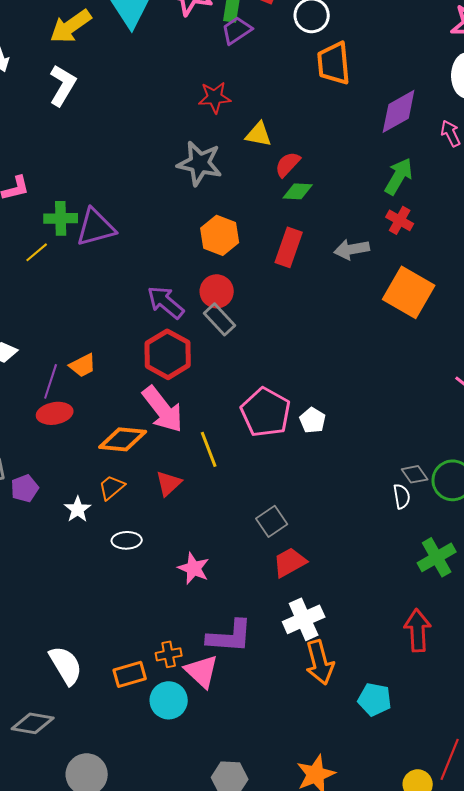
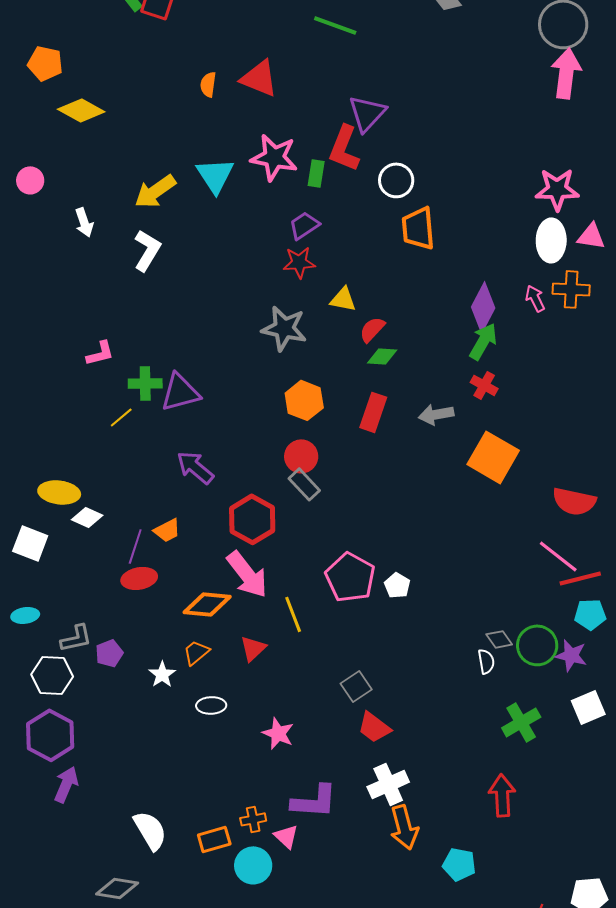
purple trapezoid: (237, 30) -> (304, 225), moved
purple diamond: (399, 111) -> (483, 307), moved, turned -33
purple arrow: (166, 302) -> (195, 467), moved
red trapezoid: (290, 562) -> (374, 727), turned -114
pink triangle: (202, 671) -> (286, 836), size x0.7

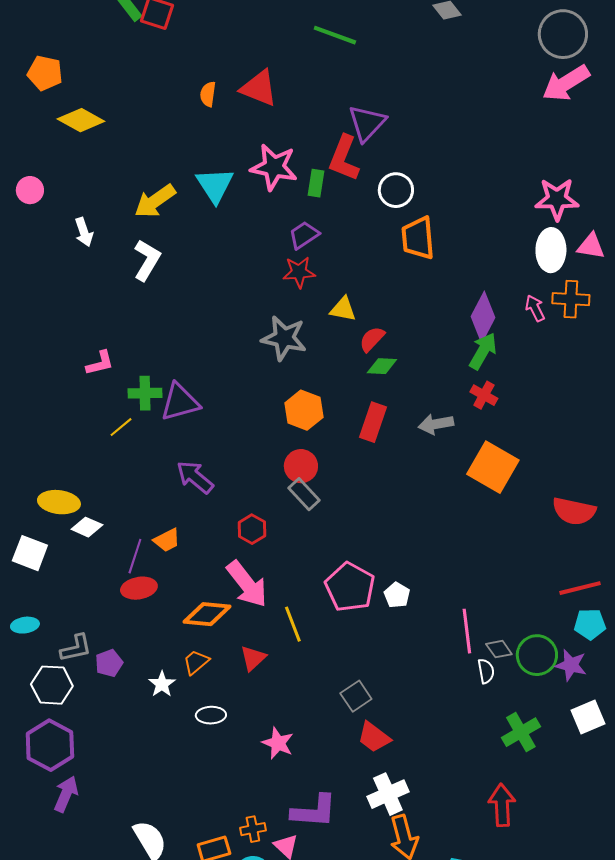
pink arrow: (566, 73) -> (566, 83), turned -129
red hexagon: (252, 519) -> (252, 529), size x0.6
pink line: (558, 556) -> (467, 631), moved, turned 45

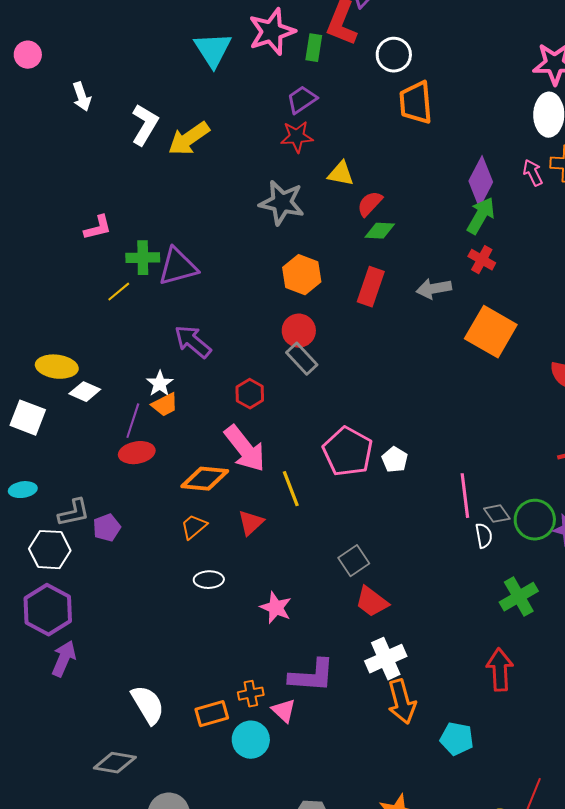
pink star: (274, 167) -> (272, 32), turned -30
yellow arrow: (155, 201) -> (189, 139), moved
white star: (162, 684) -> (160, 384), moved

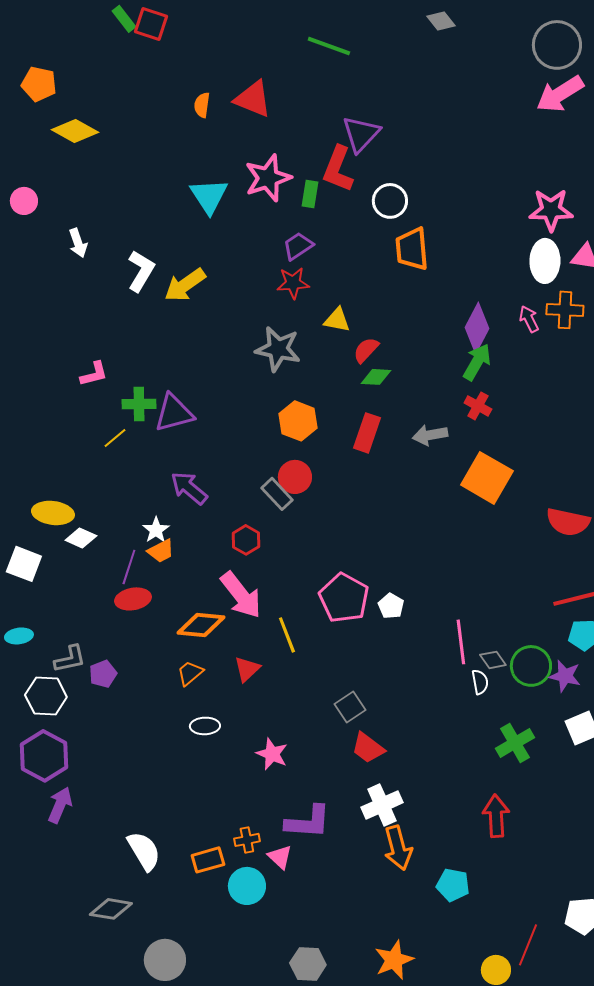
gray rectangle: (302, 359) -> (277, 494), moved

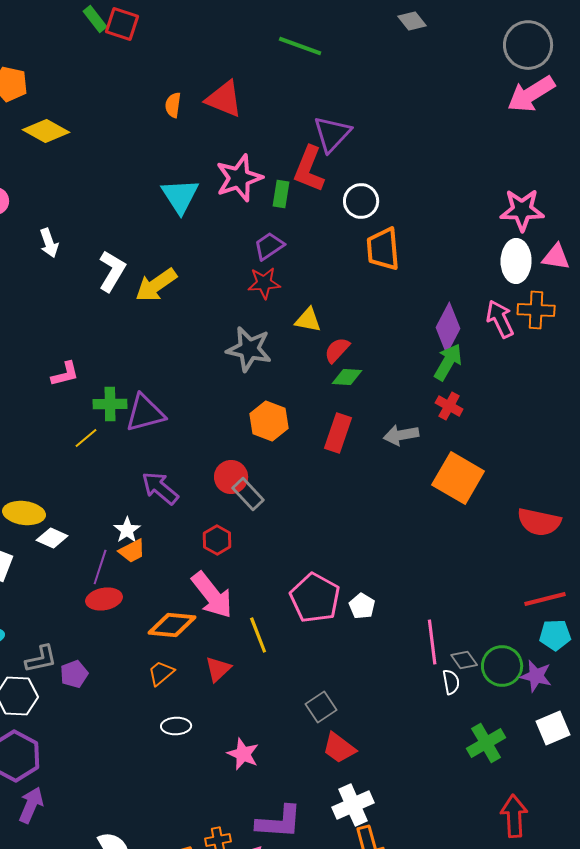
pink arrow: (529, 319) -> (500, 319), size x1.4
red circle: (295, 477) -> (231, 477), moved
red arrow: (496, 816) -> (514, 816), moved

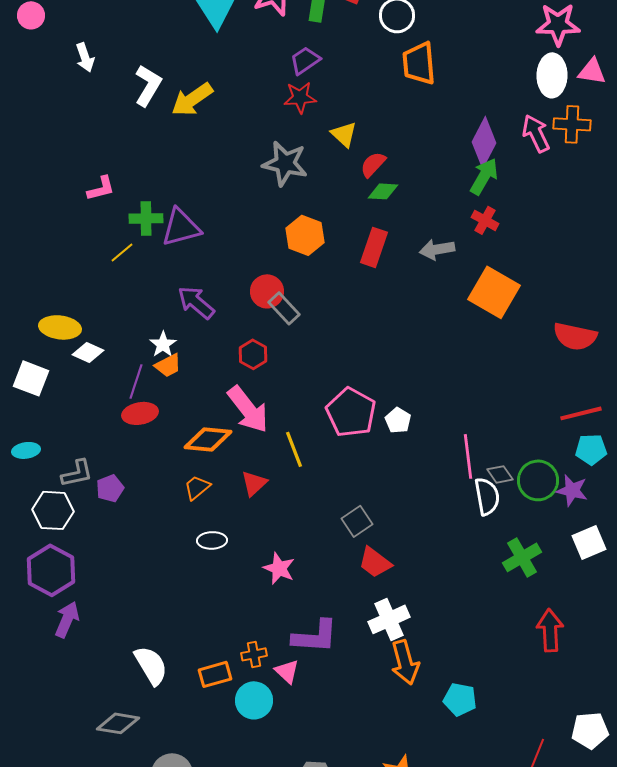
yellow triangle: (308, 320) -> (344, 134), turned 32
white semicircle: (451, 682) -> (487, 496), size x1.5

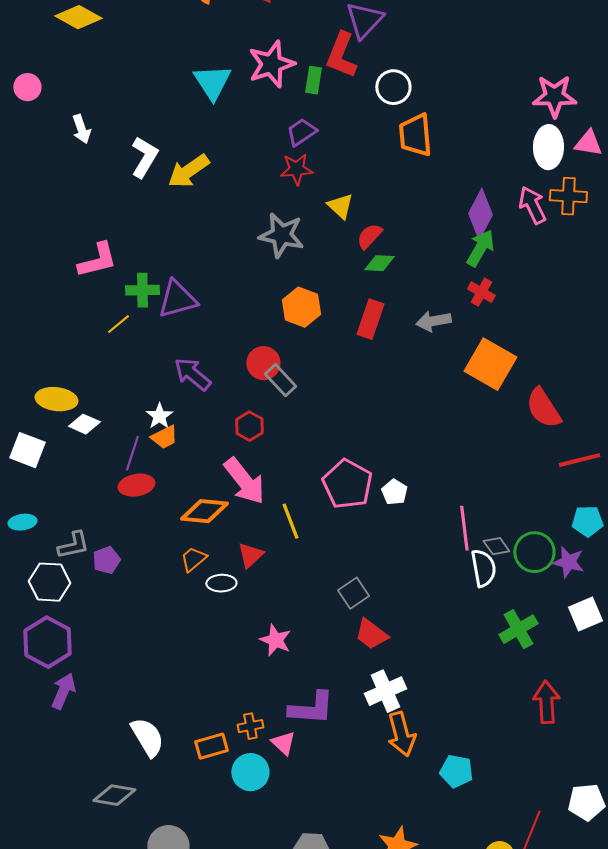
pink L-shape: (101, 188) -> (97, 260), size x1.4
red semicircle: (575, 336) -> (543, 408), moved, turned 45
red line: (581, 413) -> (579, 460), moved
white ellipse: (212, 540) -> (221, 583), moved

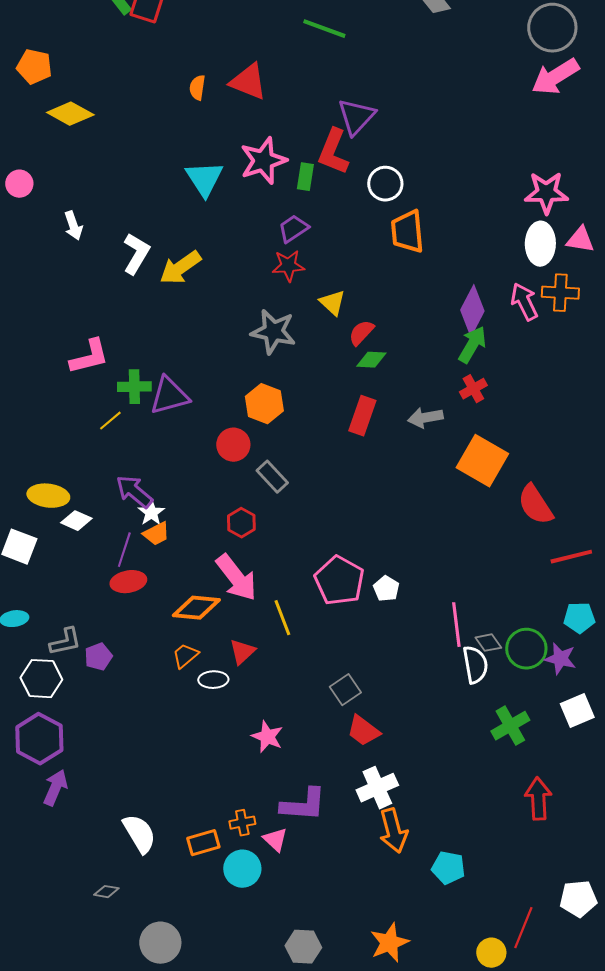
red cross: (481, 292) -> (473, 389), turned 32
orange hexagon: (301, 307) -> (264, 404), moved
red circle: (263, 363) -> (233, 445), moved
purple arrow: (192, 374) -> (134, 492), moved
gray diamond: (114, 795) -> (106, 892), size x0.6

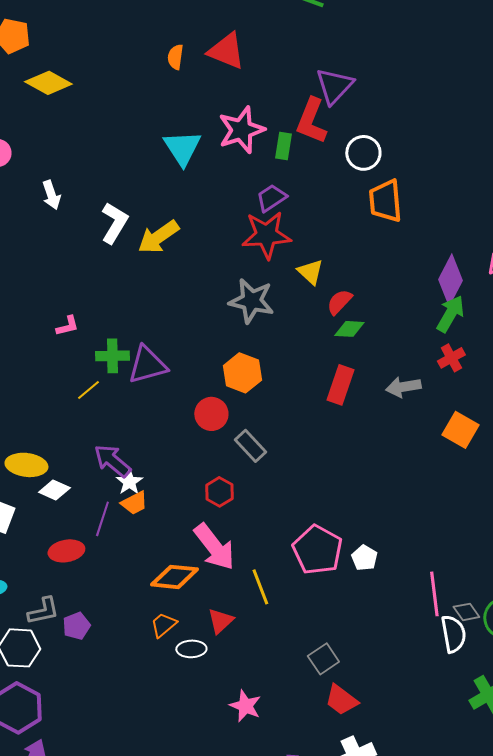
red star: (288, 266) -> (266, 235), size x1.5
pink L-shape: (89, 357) -> (67, 326), size x0.6
orange square: (482, 461) -> (460, 430), size x0.7
red ellipse: (128, 582) -> (66, 551), moved

